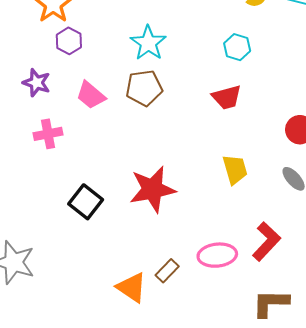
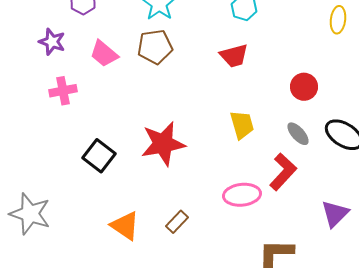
red L-shape: (266, 242) -> (283, 172), moved
pink ellipse: (217, 255) -> (242, 195), moved
orange triangle: (132, 287) -> (125, 226), moved

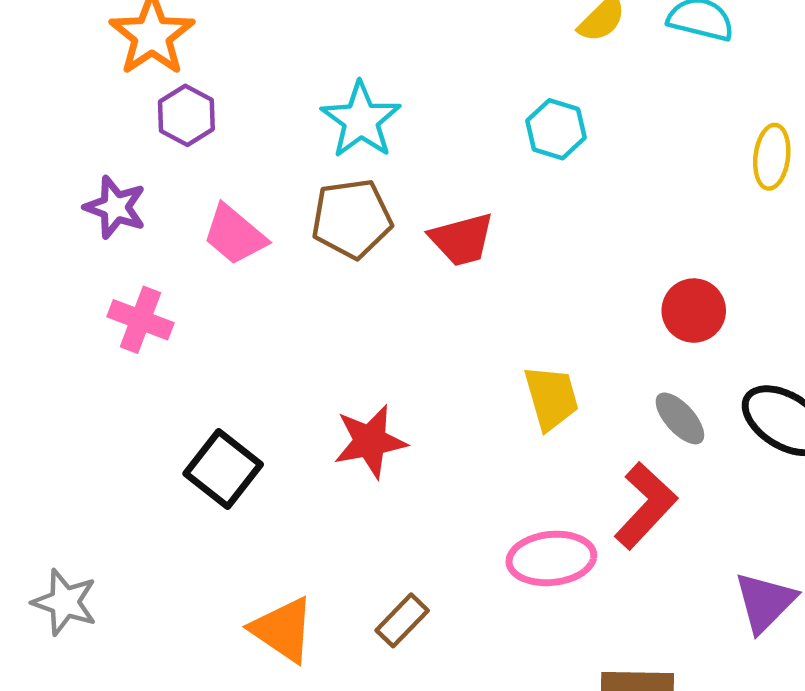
red trapezoid: (234, 56) -> (462, 239), moved
pink cross: (63, 91) -> (140, 320), turned 32
red star: (163, 144) -> (370, 441), size x0.7
gray star: (30, 214) -> (65, 602), size x0.7

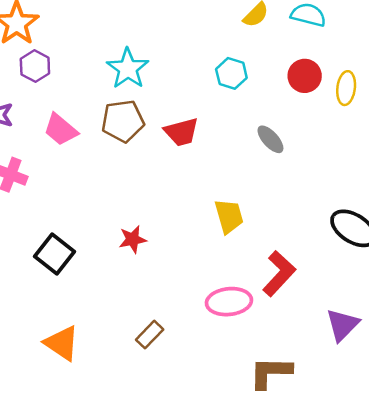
red circle: (694, 311) -> (305, 76), moved
gray ellipse: (680, 418) -> (270, 139), moved
red star: (370, 441) -> (133, 239), size x0.7
orange triangle: (283, 630) -> (62, 343), moved

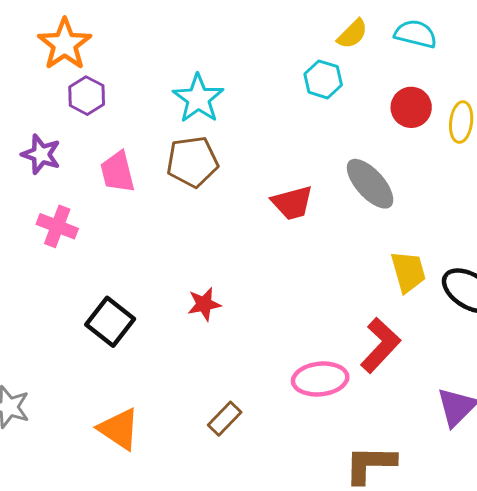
cyan hexagon: (231, 73) -> (323, 79), moved
pink trapezoid: (61, 130) -> (117, 172), turned 36
red trapezoid: (181, 132) -> (292, 203), moved
gray ellipse: (270, 139) -> (370, 184), size x1.5
yellow trapezoid: (229, 216) -> (408, 272), moved

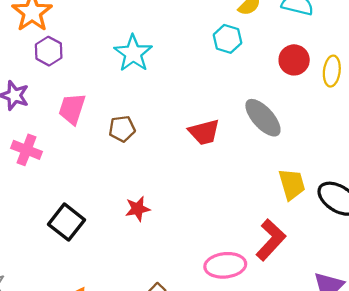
brown pentagon: (192, 162) -> (122, 129), moved, size x0.7
pink trapezoid: (117, 172) -> (72, 109), turned 32

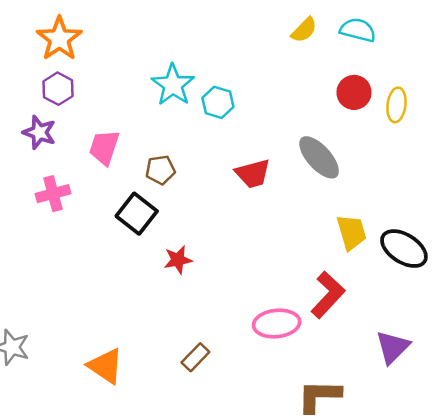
cyan hexagon: (227, 39) -> (218, 102), moved
purple hexagon: (49, 51) -> (58, 89), moved
pink cross: (27, 150) -> (53, 194), turned -36
black square: (66, 222) -> (137, 214), moved

